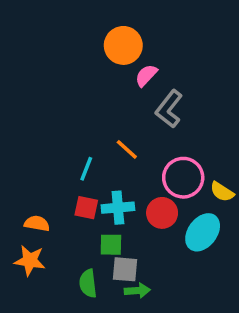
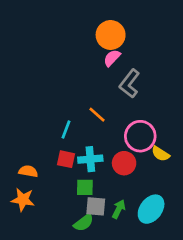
orange circle: (123, 45) -> (111, 35), moved
yellow semicircle: (222, 192) -> (161, 154), moved
cyan ellipse: (203, 232) -> (151, 209), moved
green semicircle: (88, 283) -> (84, 223), moved, turned -120
green arrow: (137, 290) -> (119, 209), moved, turned -60

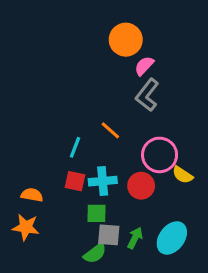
pink semicircle: (112, 58) -> (144, 66), moved

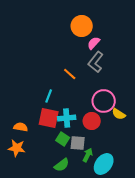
orange line: (110, 130) -> (70, 74), moved
red square: (75, 181) -> (49, 118), size x1.5
green square: (97, 213) -> (63, 139), turned 32
gray square: (109, 235) -> (78, 143), moved
cyan ellipse: (172, 238) -> (104, 164), moved

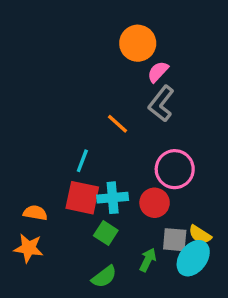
yellow semicircle: (119, 114) -> (200, 235), moved
gray square: (78, 143) -> (175, 240), moved
cyan ellipse: (104, 164) -> (193, 258), moved

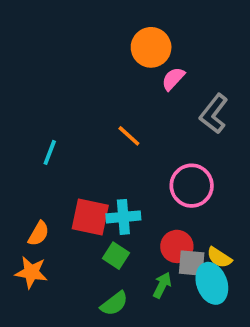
gray L-shape: (161, 104) -> (214, 114), moved
cyan line: (82, 161) -> (50, 152), moved
red circle: (155, 203) -> (177, 246), moved
orange semicircle: (35, 213) -> (39, 234), turned 110
cyan ellipse: (193, 258) -> (212, 283), turned -57

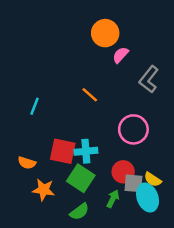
orange semicircle: (39, 234) -> (27, 163), turned 78
green square: (116, 256) -> (81, 178), size x1.5
orange star: (31, 272) -> (44, 190), moved

